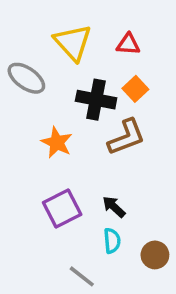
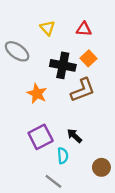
yellow triangle: (73, 42) -> (48, 28), size x0.6
cyan semicircle: (112, 241) -> (63, 156), moved

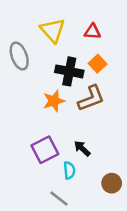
yellow triangle: (48, 28) -> (53, 30), size x1.5
gray ellipse: (17, 51) -> (19, 56), turned 35
orange star: (37, 94) -> (54, 101), moved, turned 30

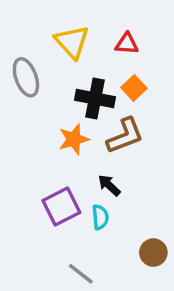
black arrow: (82, 148) -> (109, 185), moved
cyan semicircle: (69, 170) -> (100, 217), moved

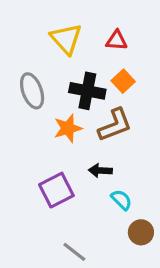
gray ellipse: (26, 77) -> (32, 91), moved
black arrow: (109, 185) -> (100, 171), turned -40
cyan semicircle: (100, 217) -> (121, 200), moved, turned -40

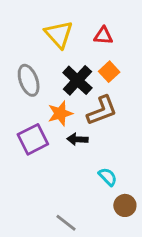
black cross: (87, 91) -> (77, 80), turned 32
black arrow: (100, 171) -> (77, 139), moved
purple square: (56, 190) -> (33, 139), moved

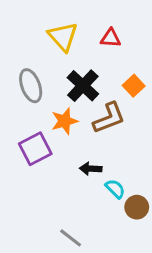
orange square: (109, 72) -> (134, 86), moved
black arrow: (77, 139) -> (91, 169), moved
brown circle: (125, 205) -> (137, 207), moved

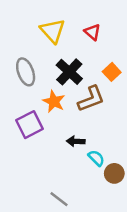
red triangle: (111, 38) -> (92, 32), turned 36
orange star: (64, 121) -> (54, 101), turned -30

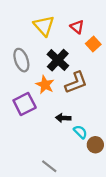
orange square: (112, 72) -> (93, 44), moved

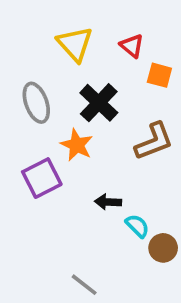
orange square: (93, 44) -> (159, 75), turned -32
brown L-shape: (76, 83) -> (154, 141), moved

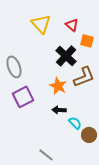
gray ellipse: (36, 103) -> (14, 67), moved
black cross: (99, 103) -> (66, 56), moved
orange star: (77, 145) -> (58, 86), moved

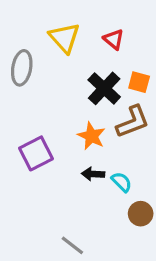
orange square: (87, 41) -> (139, 82), moved
gray ellipse: (14, 67) -> (22, 68), moved, turned 30
cyan semicircle: (75, 123) -> (122, 182), moved

